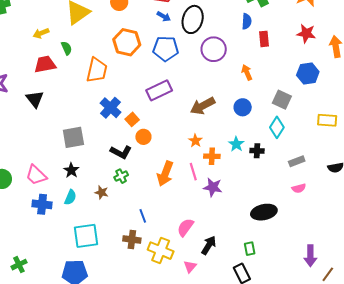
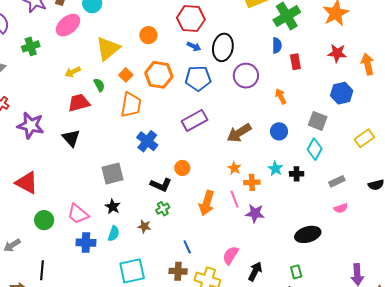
orange square: (132, 119) -> (126, 75), moved
yellow rectangle: (327, 120) -> (364, 138), turned -36

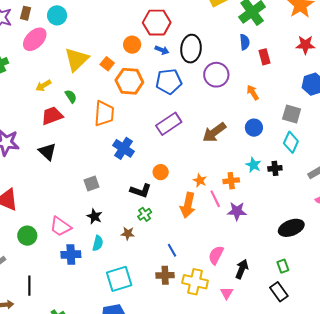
orange circle: (148, 35) -> (132, 45), moved
orange square: (126, 75) -> (107, 64), moved
orange star: (234, 168) -> (200, 180), moved
gray square: (112, 174) -> (91, 184), size x0.7

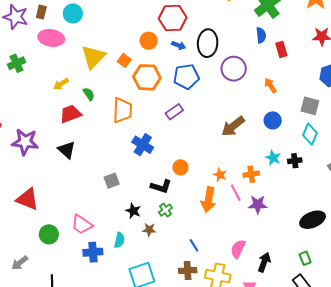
pink ellipse: (35, 39) -> (51, 38), turned 55
purple rectangle: (169, 124) -> (174, 112), moved, size x0.7
black star: (94, 216) -> (133, 211), moved

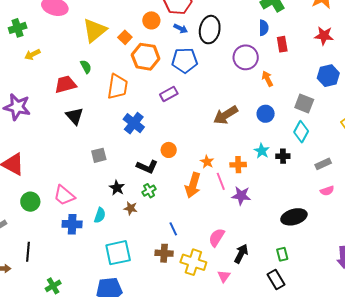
purple circle: (234, 69) -> (246, 57), moved
yellow arrow: (61, 84) -> (32, 54), moved
black triangle: (67, 150) -> (74, 116), moved

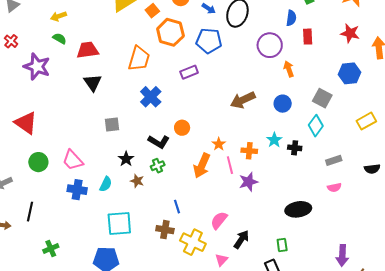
green semicircle: (86, 67) -> (59, 38), moved, turned -40
purple star: (241, 196) -> (248, 182), turned -30

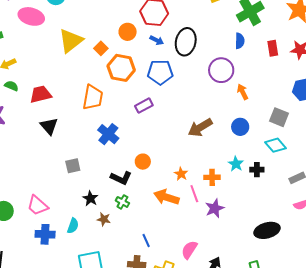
red rectangle: (308, 37) -> (273, 48), moved
cyan diamond: (316, 126) -> (276, 145), turned -70
green cross: (158, 166) -> (122, 202), turned -32
orange arrow: (202, 166) -> (166, 197), turned 90

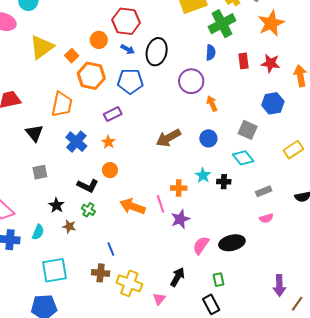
black triangle: (49, 126) -> (34, 133), moved
orange star: (181, 174) -> (108, 142), moved
pink semicircle: (189, 250) -> (201, 245), moved

